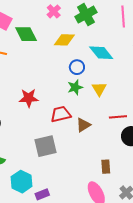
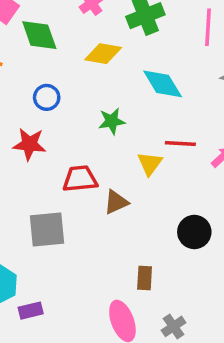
blue circle: (77, 67) -> (47, 97), moved
green star: (75, 87) -> (112, 121), moved
yellow triangle: (99, 89) -> (150, 163), moved
red line: (118, 117) -> (180, 143), moved

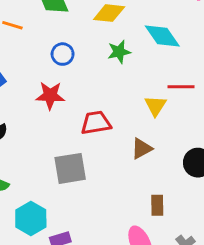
green star: (112, 121) -> (119, 52), moved
brown triangle: (116, 202) -> (142, 149), moved

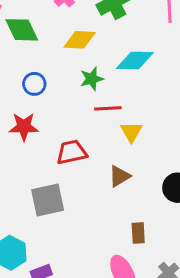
cyan diamond: (162, 36) -> (135, 61), turned -51
red line: (181, 87) -> (108, 108), moved

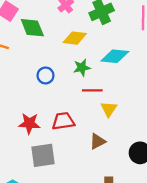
blue circle: (34, 84) -> (45, 75), moved
red star: (24, 127) -> (29, 123), moved

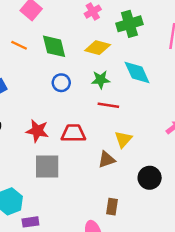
green diamond: (32, 28) -> (54, 46), moved
cyan diamond: (115, 56) -> (137, 72), turned 52
yellow triangle: (109, 109) -> (123, 139), moved

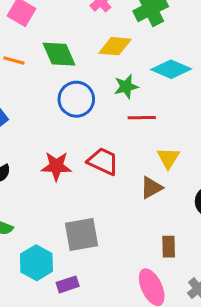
cyan diamond: (137, 72) -> (171, 69), turned -32
blue circle: (61, 83) -> (76, 99), size x1.5
red trapezoid: (73, 133) -> (103, 161), turned 35
gray square: (47, 166) -> (81, 235), moved

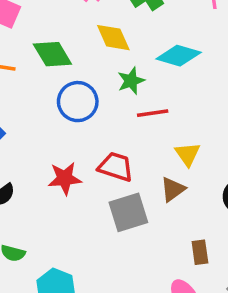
yellow diamond: (115, 46) -> (113, 38), turned 68
gray square: (81, 235) -> (128, 212), moved

